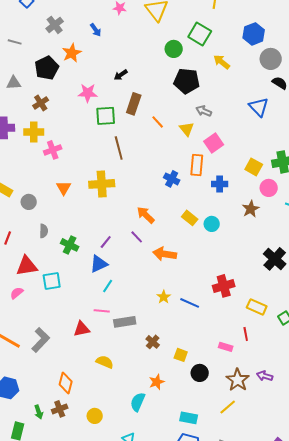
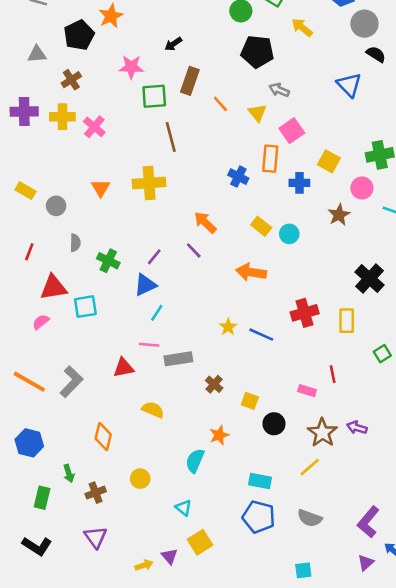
pink cross: (53, 150) -> (94, 127), moved, turned -30
yellow square: (254, 167) -> (329, 161), moved
orange arrow: (165, 254) -> (251, 272), moved
yellow rectangle: (257, 307) -> (347, 321), moved, turned 66
brown cross: (60, 409) -> (96, 493), moved

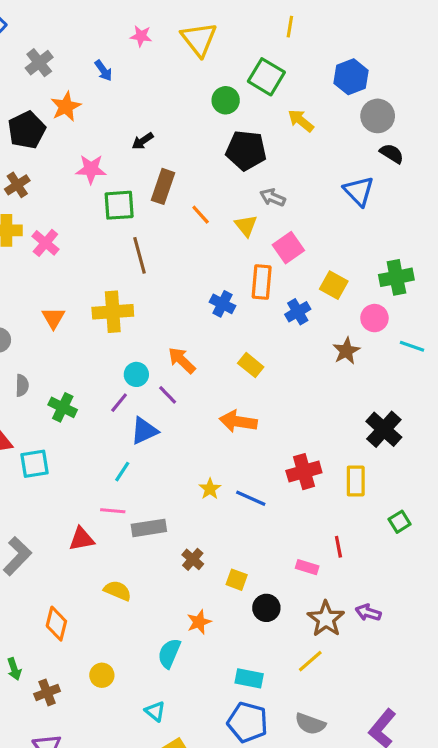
blue cross: (299, 183) -> (298, 312), turned -30
cyan circle: (289, 234) -> (136, 374), moved
blue triangle: (145, 285) -> (144, 431), moved

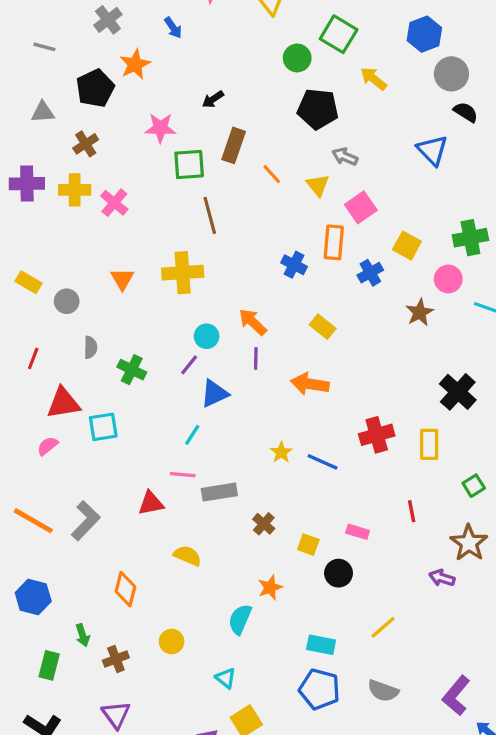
purple line: (168, 395) -> (256, 359), moved, turned 45
pink rectangle: (307, 567) -> (358, 532), moved
brown star: (326, 619) -> (469, 543), moved

